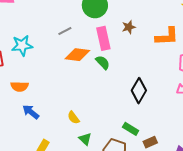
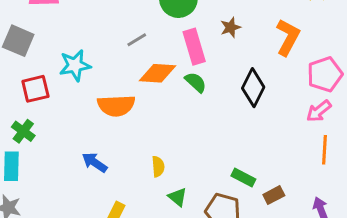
orange L-shape: (167, 36) -> (288, 37), turned -55
orange semicircle: (20, 86) -> (116, 106), moved, size x1.4
black diamond: (139, 91) -> (253, 88), moved
yellow semicircle: (73, 118) -> (158, 167), turned -144

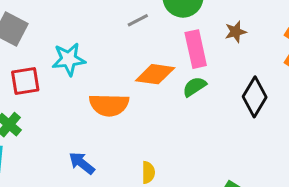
gray line: (137, 40) -> (138, 20), moved
green semicircle: (196, 82) -> (194, 87), turned -80

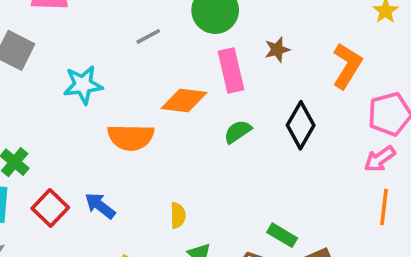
gray line: (138, 20) -> (148, 36), moved
red square: (25, 81) -> (50, 208), moved, turned -36
green semicircle: (194, 87) -> (238, 132), moved

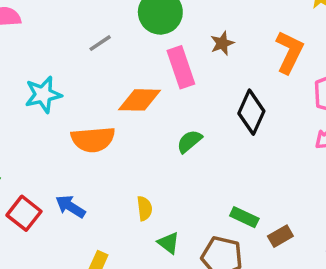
green semicircle: (238, 132) -> (189, 141), moved

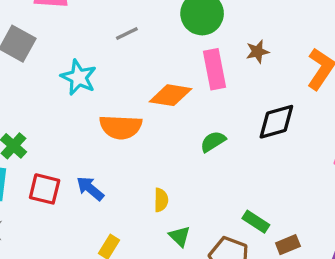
gray line: (100, 43) -> (127, 33), moved
cyan star: (43, 95) -> (79, 77), turned 30
black diamond: (251, 112) -> (276, 122), turned 42
red square: (24, 213) -> (45, 189), turned -32

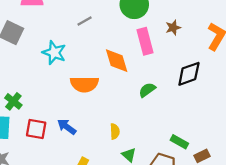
orange diamond: (171, 95) -> (117, 61), turned 68

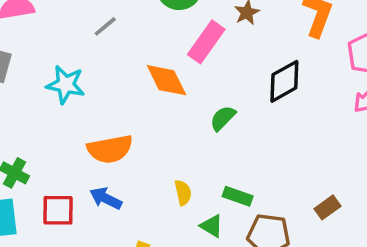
pink rectangle: (145, 41) -> (206, 42), turned 60
orange semicircle: (84, 84) -> (110, 149), moved
green rectangle: (179, 142) -> (238, 196), moved

